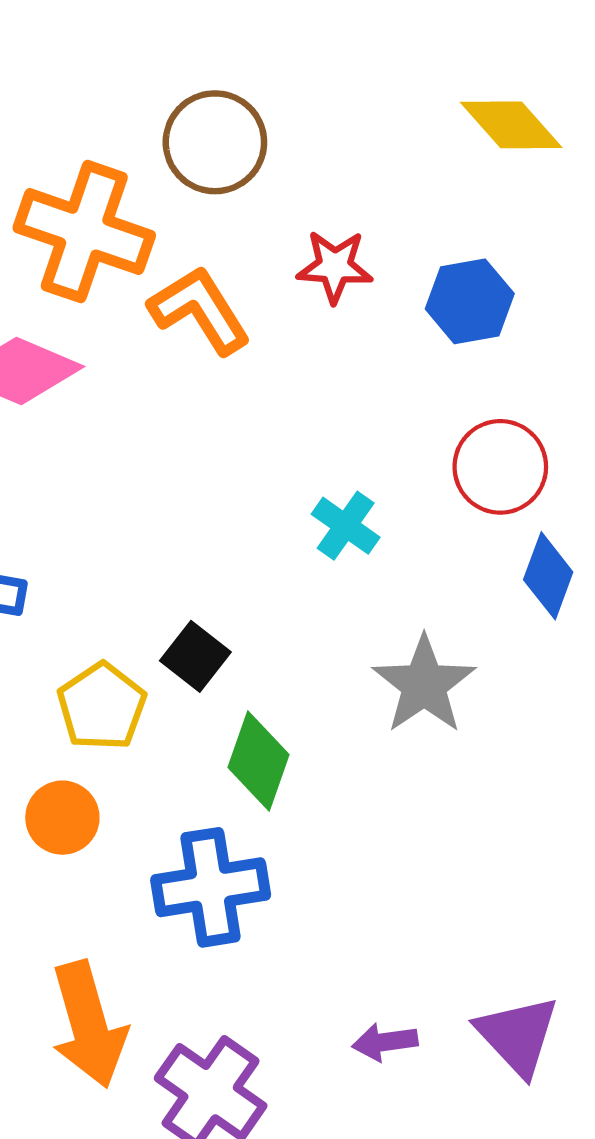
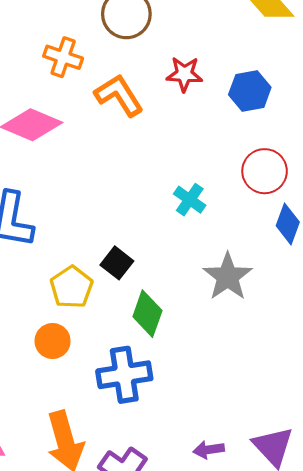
orange cross: (84, 232) -> (63, 57), size x0.6

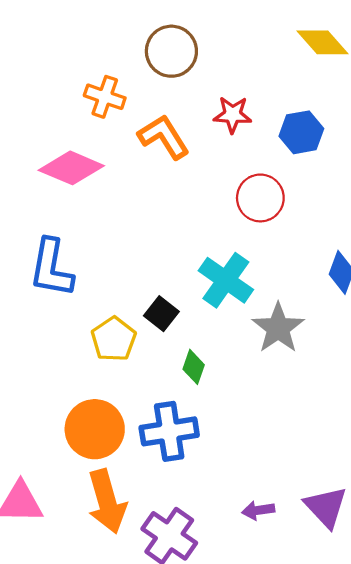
red circle: (265, 171) -> (260, 198), moved
cyan cross: (190, 200) -> (226, 280), moved, size x1.6
green diamond: (147, 314) -> (194, 367), size x0.7
orange circle: (53, 341) -> (95, 429), moved, size x1.6

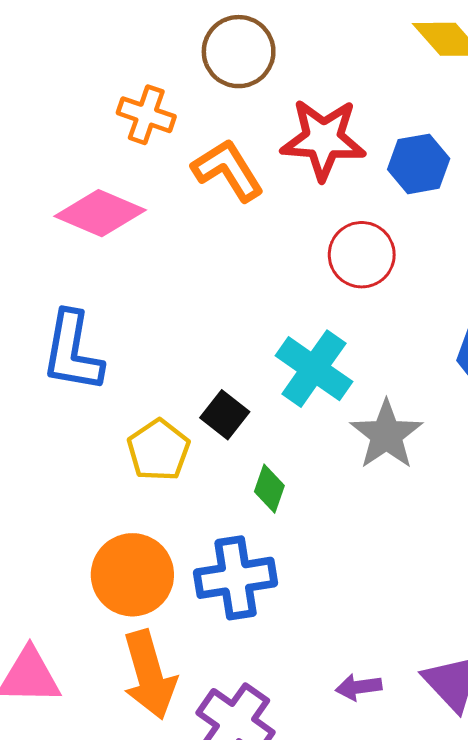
red star: (233, 115) -> (323, 139), size x1.6

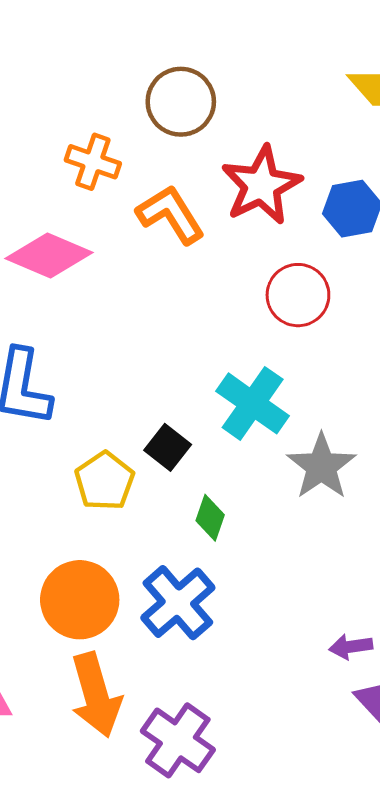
red star: (323, 139) -> (261, 185), turned -30
blue cross: (236, 578) -> (178, 603), turned -32
purple arrow: (359, 687) -> (351, 647), moved

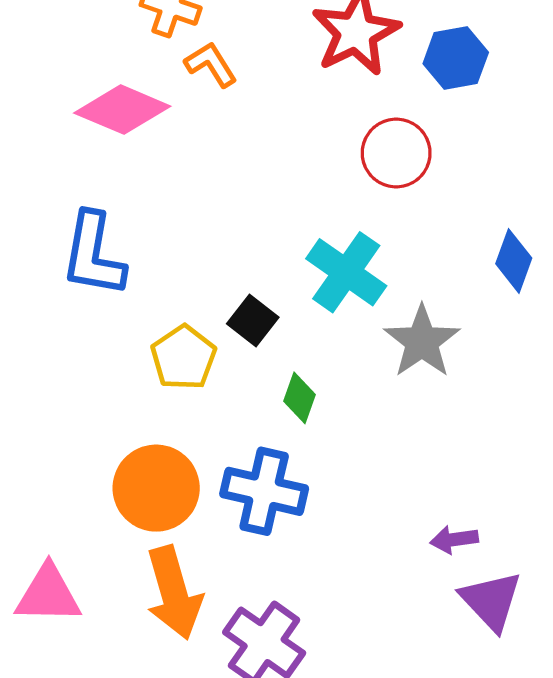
orange L-shape: (171, 214) -> (211, 64), moved, size x0.7
blue cross: (178, 603) -> (264, 491), turned -36

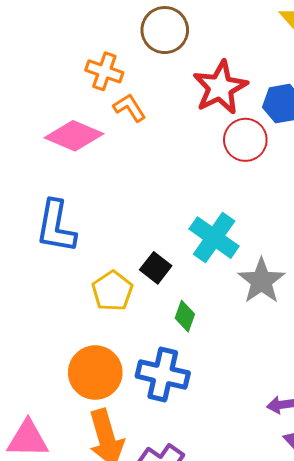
red circle: (396, 153) -> (245, 140), moved

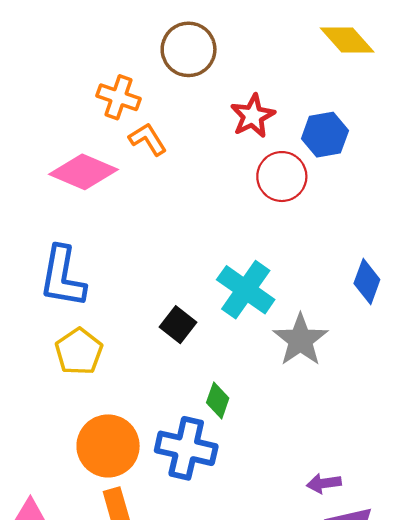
red star: (220, 87) -> (253, 116), size x0.7
yellow pentagon: (112, 291) -> (79, 351), moved
green diamond: (185, 316) -> (218, 400), moved

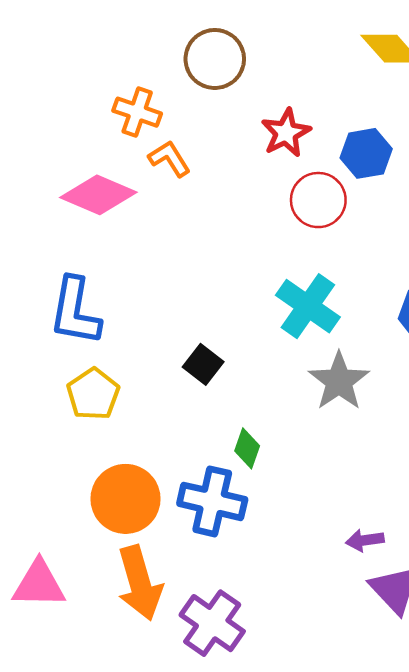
cyan cross: (246, 290) -> (308, 306), moved

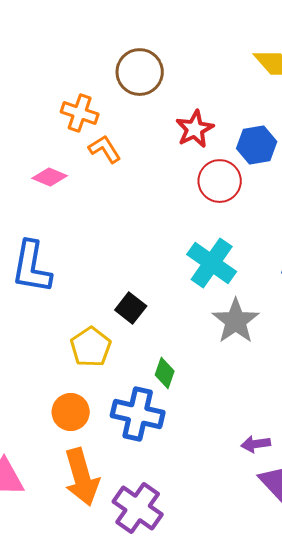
pink diamond: (98, 195) -> (50, 177), size x0.6
yellow pentagon: (93, 394) -> (91, 347), moved
orange circle: (126, 499) -> (71, 412), size x0.7

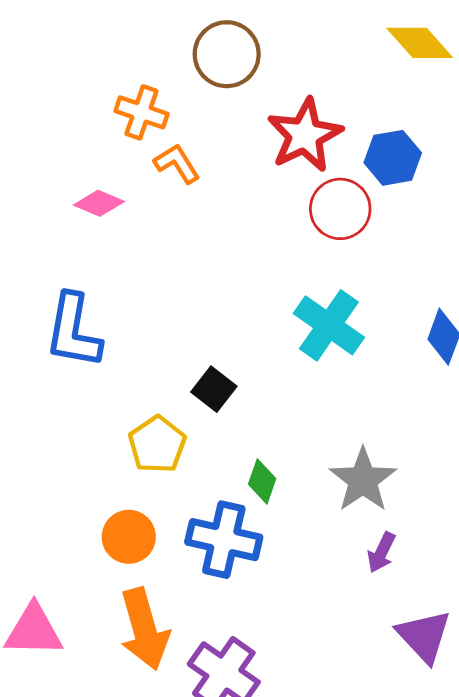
red star: (195, 129) -> (305, 135), size x1.4
gray star: (236, 321) -> (363, 480), moved
purple arrow: (256, 444) -> (381, 552), moved, turned -56

